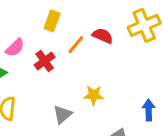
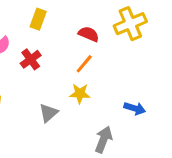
orange line: (76, 45) -> (84, 64), moved
blue arrow: (149, 110) -> (135, 108), turned 108

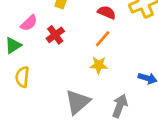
gray triangle: (49, 113) -> (78, 102), moved, size x1.5

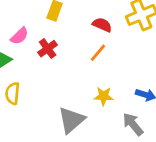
yellow star: (99, 65) -> (104, 96), moved
gray arrow: (120, 106) -> (133, 124), moved, turned -60

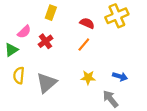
gray triangle: (71, 120) -> (47, 83), moved

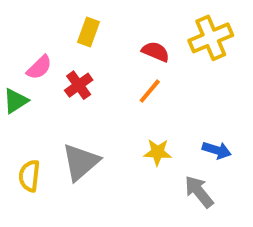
yellow semicircle: (19, 75) -> (29, 176), moved

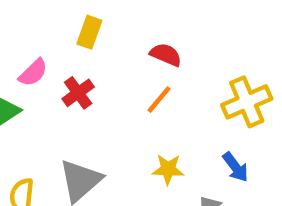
yellow cross: (211, 38) -> (247, 102), moved
blue arrow: (217, 150) -> (235, 167), turned 36

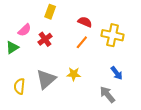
yellow cross: (247, 102) -> (113, 35), moved, turned 35
yellow star: (168, 169) -> (74, 74), moved

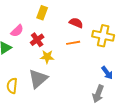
orange line: (82, 42) -> (73, 43), turned 40
yellow star: (74, 74) -> (47, 57), moved
gray arrow: (107, 95) -> (98, 94), turned -120

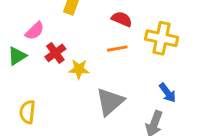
red cross: (37, 40) -> (55, 53), moved
gray triangle: (38, 79) -> (110, 102), moved

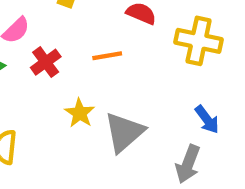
orange line: (117, 49) -> (107, 56), moved
yellow star: (79, 69) -> (80, 113), moved, turned 30

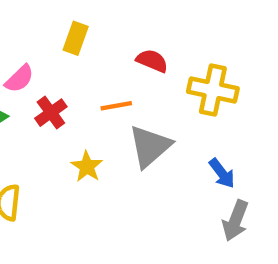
gray triangle: (124, 132) -> (150, 146), moved
gray arrow: (188, 164) -> (235, 221), moved

